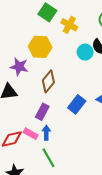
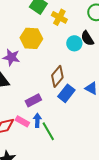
brown diamond: (48, 81) -> (57, 76), moved
purple rectangle: (42, 112) -> (33, 100), turned 35
green line: (48, 158) -> (48, 131), moved

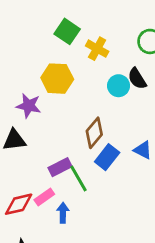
blue arrow: (37, 120) -> (63, 213), moved
pink rectangle: (22, 121) -> (44, 197), turned -64
green line: (48, 131) -> (79, 178), moved

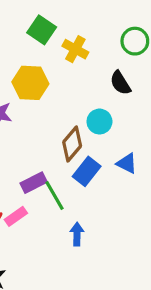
cyan circle: (119, 86) -> (99, 122), moved
blue arrow: (63, 213) -> (77, 234), moved

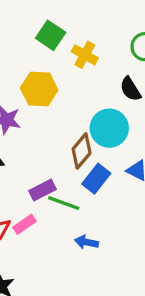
cyan circle: (99, 122) -> (109, 128), size x1.5
green line: (54, 196) -> (64, 203), turned -40
blue arrow: (77, 234) -> (86, 242), turned -80

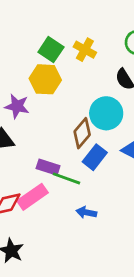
green square: (51, 35) -> (51, 50), moved
purple rectangle: (42, 190) -> (48, 167), turned 45
pink rectangle: (25, 224) -> (33, 197), size x1.5

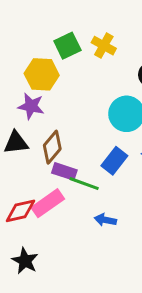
green square: (51, 50) -> (67, 46), turned 30
yellow hexagon: (45, 79) -> (42, 74), moved
brown diamond: (82, 133) -> (52, 147), moved

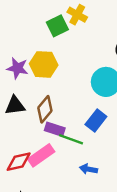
yellow cross: (104, 46) -> (77, 15), moved
yellow hexagon: (42, 74) -> (44, 64), moved
purple star: (31, 106) -> (17, 68), moved

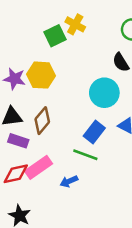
purple rectangle: (55, 129) -> (18, 141), moved
green line: (71, 139) -> (85, 155), moved
blue arrow: (88, 169) -> (69, 181), moved, turned -35

